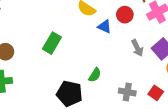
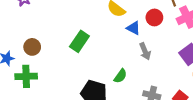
gray arrow: (137, 48) -> (145, 51), moved

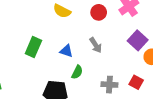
blue triangle: (133, 28) -> (66, 51), moved

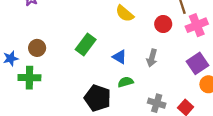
gray arrow: (96, 45) -> (152, 58), turned 35
green semicircle: (77, 72) -> (126, 82), turned -144

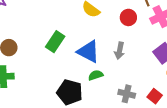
blue triangle: (119, 57) -> (88, 52), size x1.6

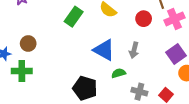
green rectangle: (55, 42) -> (74, 17), moved
green semicircle: (96, 75) -> (119, 73), moved

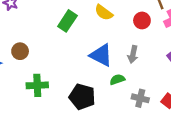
green cross: (22, 71) -> (37, 85), moved

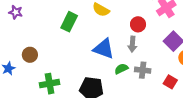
red circle: (142, 20) -> (138, 24), moved
gray cross: (140, 98) -> (143, 70), moved

